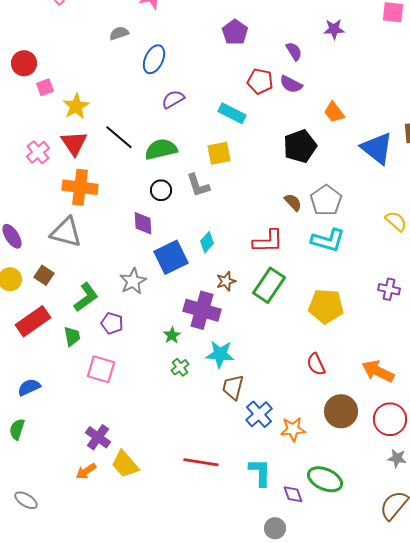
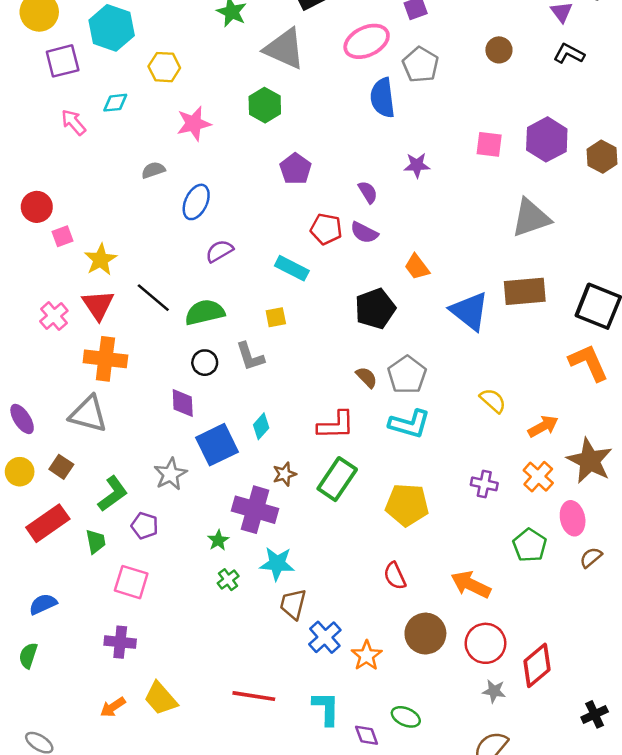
yellow square: (219, 153) -> (276, 317), size x0.7
orange star: (293, 429) -> (367, 656), turned -30
purple cross: (98, 437) -> (120, 642), moved, turned -30
green ellipse: (325, 479) -> (406, 717), size x0.7

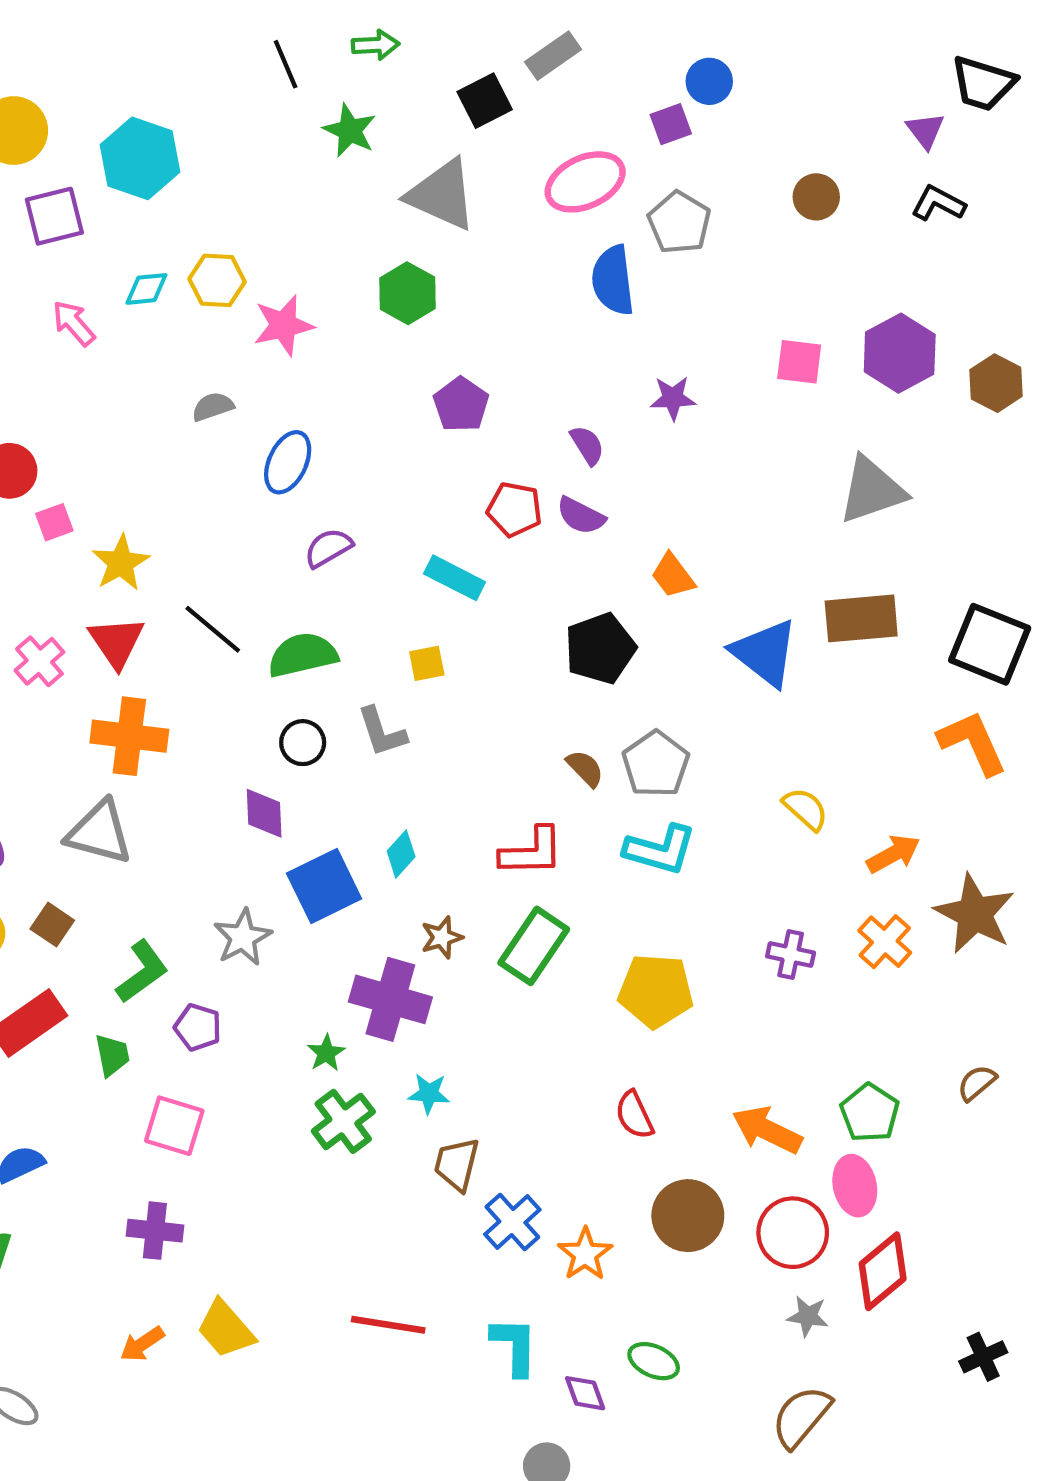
yellow hexagon: (164, 67) -> (217, 280), moved
pink ellipse: (573, 518) -> (855, 1186), moved
green pentagon: (530, 545) -> (870, 1113), moved
cyan star: (277, 564) -> (429, 1094), size x0.7
green cross: (228, 580) -> (343, 1121), size x1.6

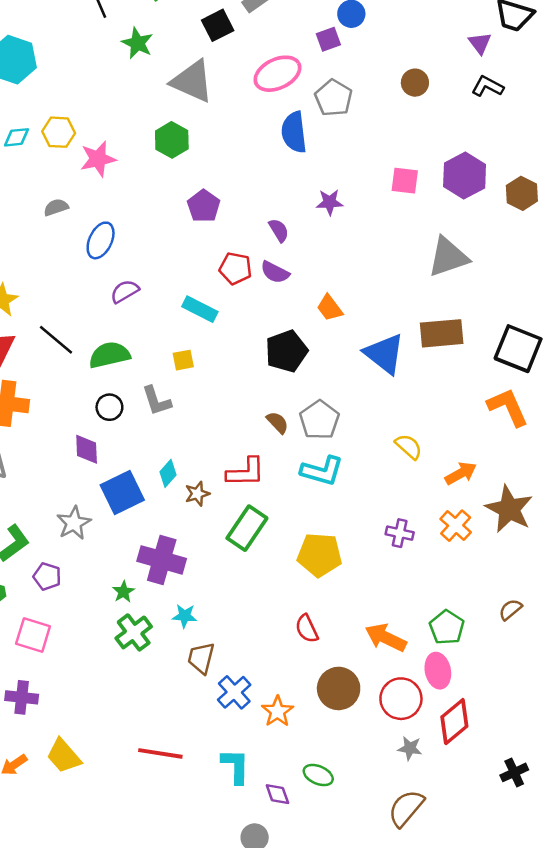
brown star: (442, 937) -> (197, 494), moved

